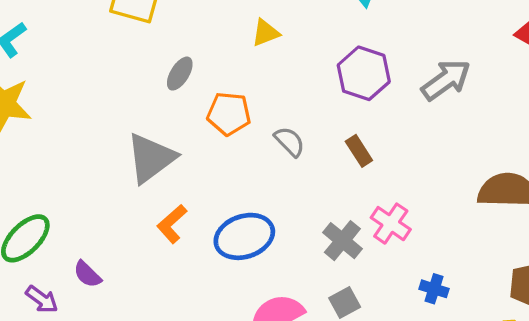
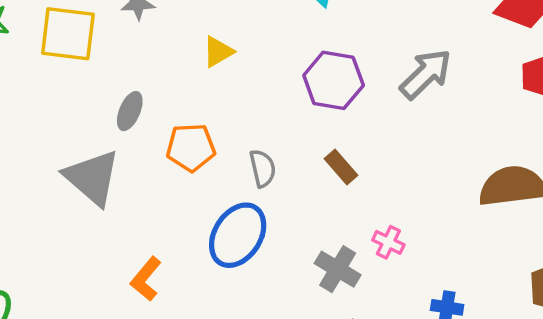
gray semicircle: (290, 142) -> (263, 168), turned 40
gray triangle: (151, 158) -> (92, 178), moved, turned -34
pink cross: (391, 224) -> (388, 242), size x0.7
blue ellipse: (244, 236) -> (238, 235), moved, turned -30

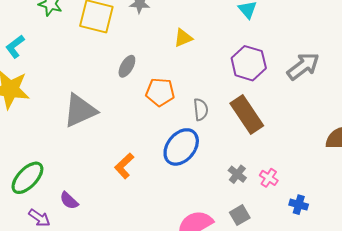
brown rectangle: (341, 167) -> (247, 115), size x1.8
gray triangle: (92, 178) -> (80, 111), moved, turned 48
pink cross: (388, 242) -> (269, 178), moved
gray cross: (338, 269) -> (237, 174), size x0.7

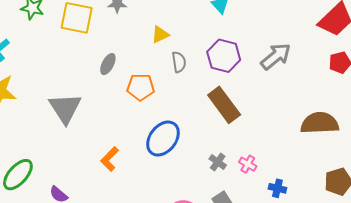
gray semicircle: (201, 110) -> (179, 62), moved
gray triangle: (80, 111) -> (65, 108), turned -36

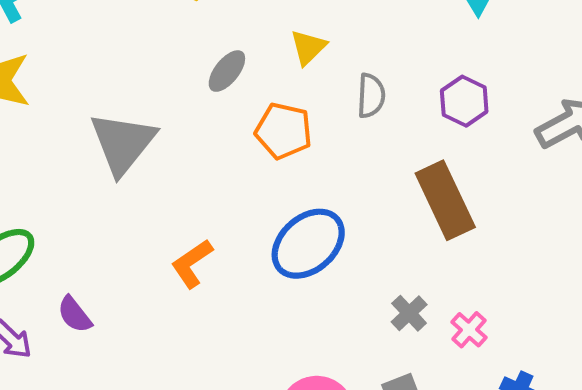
yellow triangle: (160, 35) -> (308, 47), moved, turned -30
purple hexagon: (224, 56) -> (464, 101), size x0.7

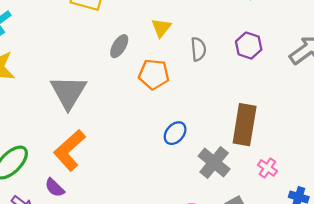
brown rectangle: (445, 200) -> (245, 125), moved, turned 42
blue ellipse: (308, 244) -> (175, 133), size x0.6
orange L-shape: (192, 264) -> (69, 150), moved, size x1.5
gray cross: (409, 313) -> (214, 163), moved, size x1.6

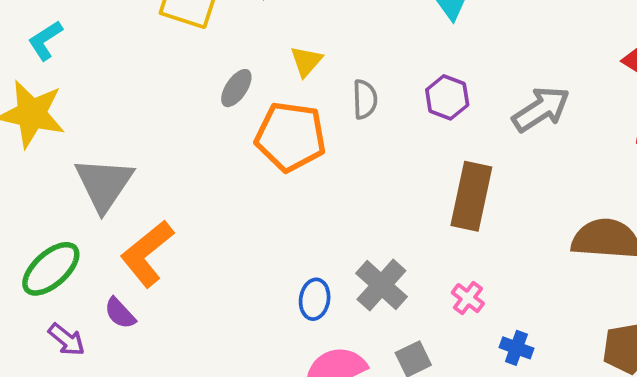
orange pentagon: (154, 74) -> (290, 137), size x1.4
gray triangle: (68, 92) -> (104, 184), moved
brown rectangle: (245, 125) -> (471, 196), moved
blue ellipse: (175, 133) -> (315, 299), moved, turned -35

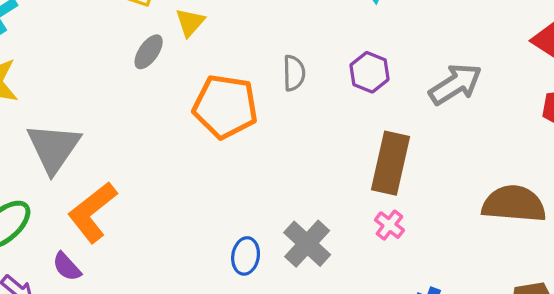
yellow triangle: (306, 61) -> (190, 22), moved
gray ellipse: (236, 88) -> (149, 52), moved
pink cross: (468, 298) -> (389, 225), moved

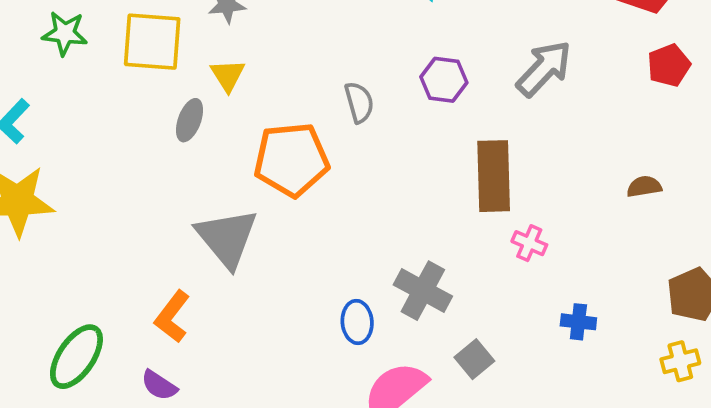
gray triangle: (54, 148) -> (227, 238), moved
brown semicircle: (514, 204) -> (644, 187), size x0.5
orange L-shape: (92, 212) -> (172, 317), size x0.7
pink cross: (389, 225) -> (529, 243), moved

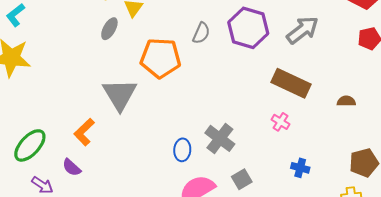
purple hexagon: (444, 80) -> (248, 28), size x1.6
gray semicircle: (359, 102) -> (201, 33), turned 30
brown rectangle: (494, 176) -> (291, 83), moved, turned -72

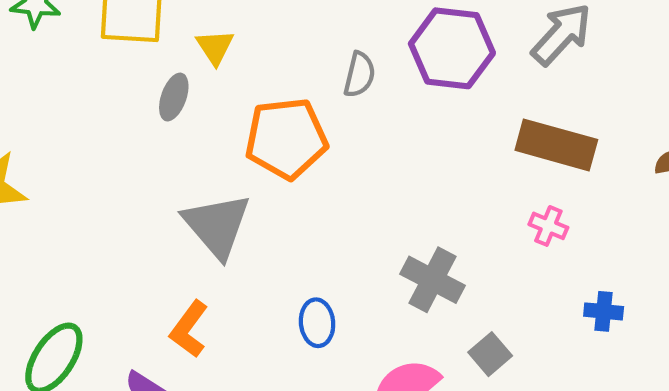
orange L-shape: (84, 132) -> (189, 329), moved
blue ellipse: (182, 150) -> (317, 323), moved

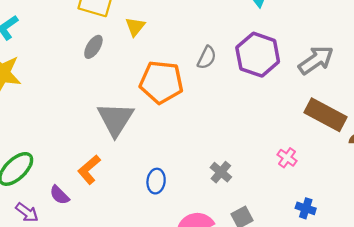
gray ellipse: (174, 97) -> (93, 47), moved
brown rectangle: (556, 145) -> (325, 115), moved
gray cross: (433, 280) -> (221, 172), size x0.7

